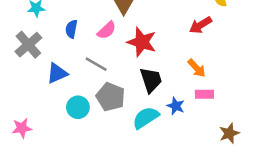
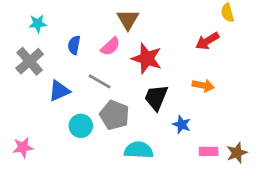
orange arrow: (197, 68) -> (203, 85), turned -36
black trapezoid: (151, 80) -> (156, 98), turned -140
pink rectangle: (204, 94) -> (209, 151), moved
cyan semicircle: (146, 118) -> (139, 150), moved, turned 36

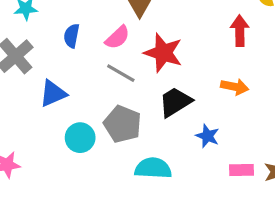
red arrow: (207, 41) -> (240, 31), turned 120
gray line: (100, 81) -> (121, 73), moved
black trapezoid: (156, 98) -> (175, 102), turned 36

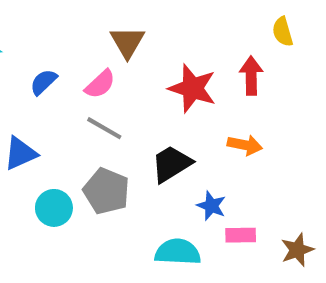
blue semicircle: (72, 36) -> (43, 82), turned 35
red star: (163, 53) -> (192, 88), moved
cyan semicircle: (153, 168) -> (178, 252), moved
pink rectangle: (241, 170) -> (241, 235), moved

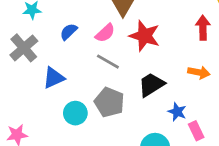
red star: (192, 88) -> (145, 36), moved
pink rectangle: (241, 235) -> (196, 131), turned 66

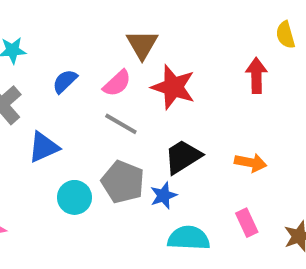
orange arrow: (199, 72) -> (251, 163), moved
blue star: (177, 112) -> (164, 195), moved, turned 30

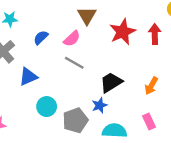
red star: (173, 87) -> (123, 32), moved, turned 30
orange arrow: (251, 163) -> (151, 86), turned 108
gray pentagon: (123, 182) -> (75, 120), moved, turned 30

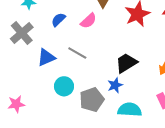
gray line: (74, 63) -> (77, 53), moved

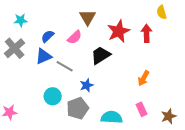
blue triangle: (46, 57) -> (44, 56), moved
black trapezoid: (126, 63) -> (101, 55), moved
blue star: (115, 85) -> (87, 85), moved

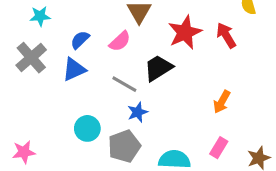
red arrow: (147, 33) -> (226, 35), turned -30
gray line: (65, 66) -> (124, 84), moved
pink rectangle: (142, 109) -> (219, 148), turned 56

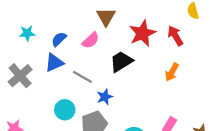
cyan star: (40, 16) -> (27, 33), moved
gray cross: (31, 58) -> (20, 76), moved
gray line: (124, 84) -> (82, 77), moved
orange arrow: (222, 102) -> (172, 72), moved

